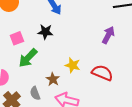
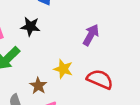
purple arrow: (108, 35) -> (91, 35), moved

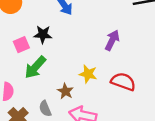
black star: (30, 26) -> (43, 34), moved

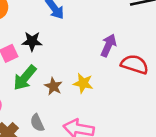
red semicircle: (123, 82) -> (135, 64), moved
brown star: (65, 91) -> (53, 86), moved

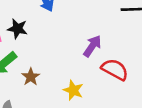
yellow star: (83, 83) -> (73, 90), moved

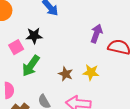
brown star: (31, 77) -> (66, 74), moved

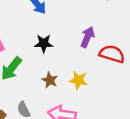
black star: (34, 36) -> (44, 43), moved

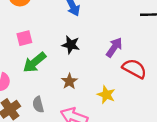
yellow star: (78, 80) -> (106, 95), moved

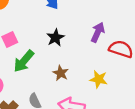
black star: (71, 45) -> (55, 38), turned -30

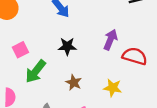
black star: (55, 38) -> (67, 46), turned 30

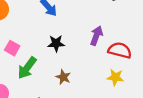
pink square: (20, 50) -> (12, 48), turned -32
yellow star: (113, 88) -> (115, 77), moved

